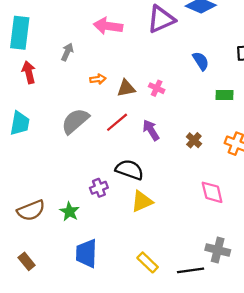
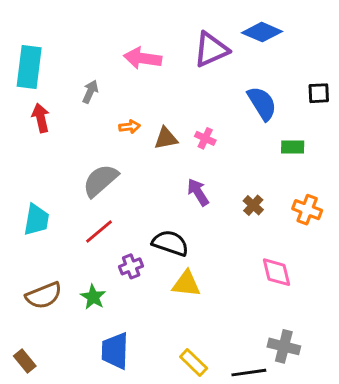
blue semicircle: (201, 61) -> (262, 103), size x1.4
red line: (117, 122) -> (99, 231), moved
cyan trapezoid: (20, 123) -> (36, 220), moved
yellow triangle: (142, 201) -> (186, 284), turned 30
brown rectangle: (27, 261) -> (25, 361), moved

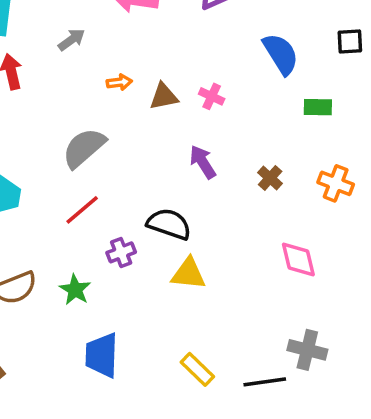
gray arrow: (90, 92) -> (72, 40), turned 30

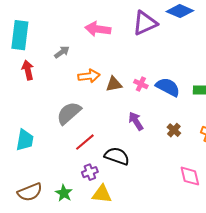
blue semicircle: (281, 54) -> (168, 87), moved, turned -30
orange arrow: (119, 82) -> (89, 76), size x1.5
red line: (82, 210) -> (85, 142), moved
yellow triangle: (189, 274) -> (102, 194), moved

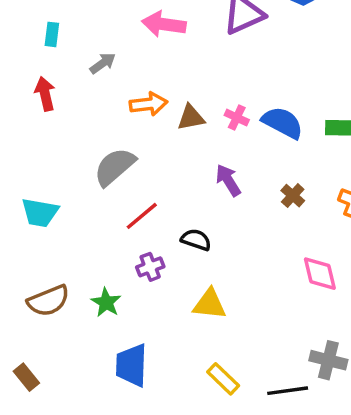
cyan rectangle: (20, 35) -> (52, 34), moved, size x0.5
cyan trapezoid: (25, 140) -> (40, 213), turned 90
black semicircle: (117, 156) -> (196, 240), size x0.7
yellow triangle: (102, 194) -> (210, 304), moved

